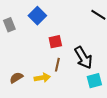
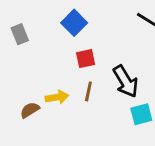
blue square: (37, 16) -> (74, 23), moved
yellow arrow: (42, 78) -> (57, 97), moved

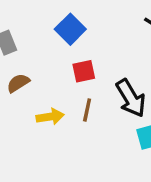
brown semicircle: (30, 110) -> (18, 83), moved

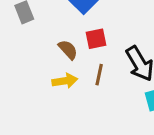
brown semicircle: (18, 83) -> (68, 50), moved, turned 80

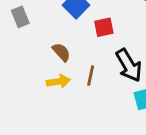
red square: (96, 39) -> (104, 27), moved

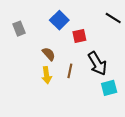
yellow arrow: (58, 81) -> (47, 75), turned 91

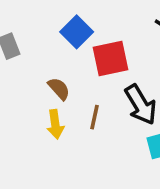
red square: (79, 36) -> (110, 58), size x1.5

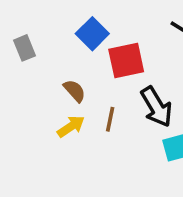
yellow arrow: (55, 124) -> (71, 126), turned -116

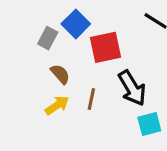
gray rectangle: (25, 48) -> (48, 38), moved, turned 50

